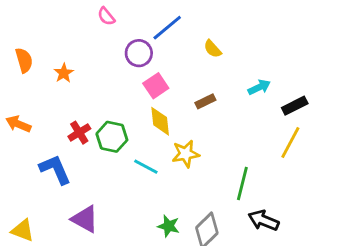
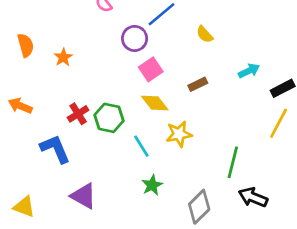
yellow diamond: (160, 121) -> (155, 103), turned -32
cyan line: (146, 167) -> (141, 146), turned 30
green star: (169, 226) -> (152, 185), moved, turned 30

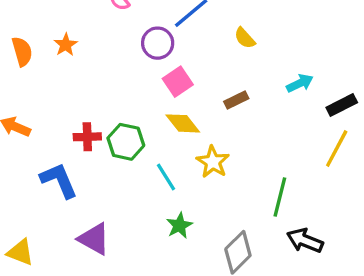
orange star: (63, 57) -> (66, 45), moved
red cross: (78, 114) -> (87, 137), turned 30
yellow star: (179, 134) -> (213, 162), turned -30

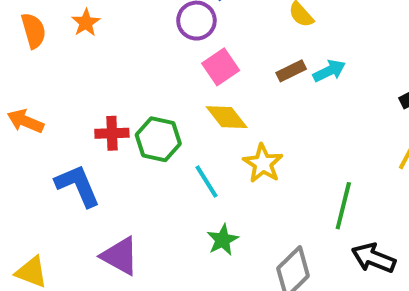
cyan arrow: (300, 83) -> (329, 71), moved
brown rectangle: (236, 100) -> (291, 71), moved

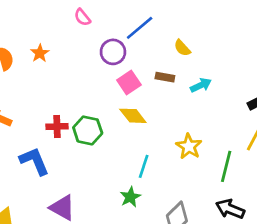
brown rectangle: (291, 71) -> (165, 77), moved, turned 36
yellow star: (263, 163) -> (189, 146), moved
cyan line: (207, 182) -> (144, 166), moved, turned 50
green line: (343, 206) -> (226, 166), moved

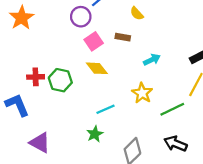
orange star: (40, 53) -> (22, 18), size x1.6
cyan arrow: (201, 85) -> (152, 60), moved
cyan line: (144, 166) -> (106, 109), turned 48
green line: (226, 166) -> (172, 109), turned 50

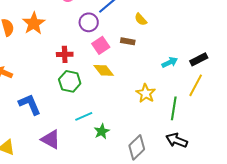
cyan arrow: (152, 60) -> (170, 62), moved
red cross: (36, 77) -> (65, 54), moved
cyan line: (106, 109) -> (84, 116), moved
green line: (172, 109) -> (174, 108), turned -55

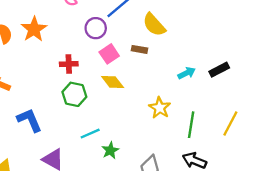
yellow semicircle: (141, 19) -> (154, 25), size x1.6
yellow line: (196, 85) -> (230, 124), moved

